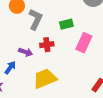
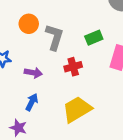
purple arrow: (26, 52) -> (33, 73), moved

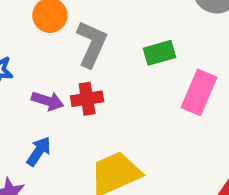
red cross: (73, 67) -> (87, 99), moved

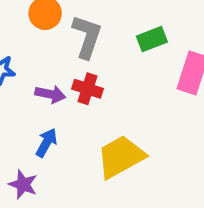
red cross: (87, 99) -> (87, 89), turned 32

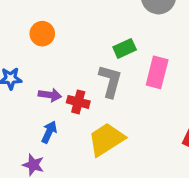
gray L-shape: (87, 37) -> (110, 81), moved
red cross: (87, 89) -> (78, 102), moved

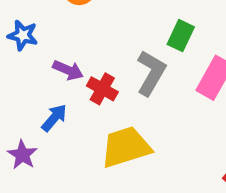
green rectangle: (125, 48) -> (181, 36), turned -55

